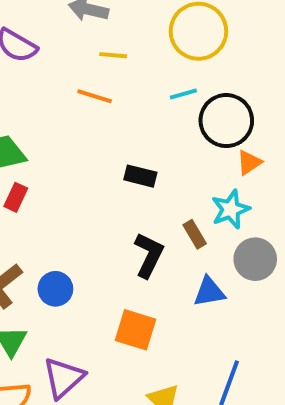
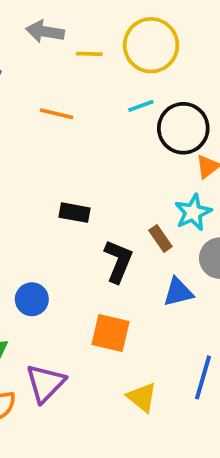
yellow line: (113, 55) -> (89, 54), moved
black rectangle: (140, 176) -> (75, 213), moved

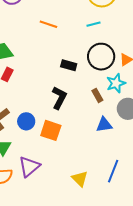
black circle: (183, 128) -> (101, 57), moved
black rectangle: (75, 213) -> (69, 65), moved
black L-shape: (118, 261) -> (59, 98), moved
orange square: (111, 333) -> (51, 130), moved

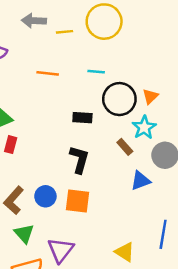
cyan line: (94, 24) -> (96, 72), moved, turned 32

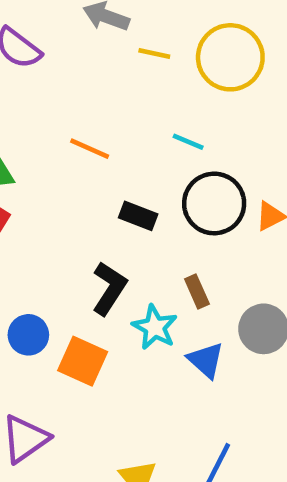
orange line: (48, 73) -> (90, 149), moved
cyan star: (144, 127) -> (155, 327), moved, turned -30
blue triangle: (140, 181) -> (206, 360), turned 45

